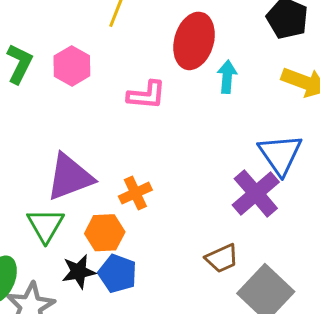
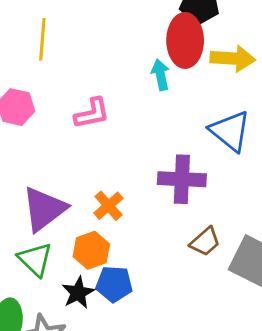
red ellipse: (194, 41) -> (185, 40), moved
purple cross: (256, 193) -> (182, 179), moved, turned -30

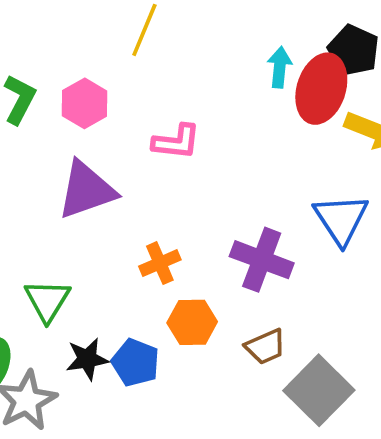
cyan arrow: (160, 75) -> (280, 67), moved
purple triangle: (44, 209) -> (86, 190), moved
orange hexagon: (91, 250) -> (192, 322), moved

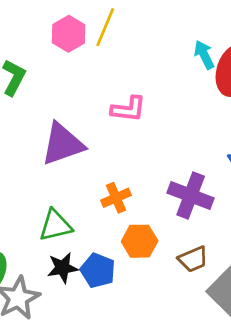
cyan arrow: (280, 67) -> (204, 55), turned -32
pink hexagon: (85, 103) -> (69, 34), moved
green triangle: (47, 300) -> (55, 225), moved, turned 45

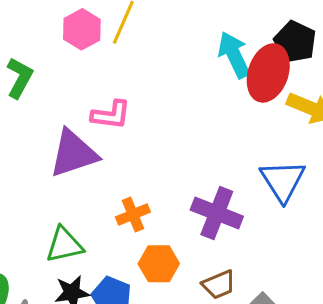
cyan arrow: (204, 55) -> (234, 55), size x1.4
pink L-shape: (128, 109) -> (111, 115), moved

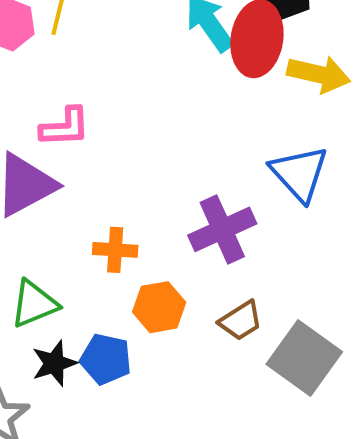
purple cross: (217, 213) -> (222, 229), turned -36
orange cross: (133, 215) -> (115, 250), turned 36

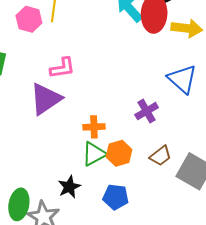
purple cross: (222, 229) -> (147, 111), size x0.7
green triangle: (34, 304) -> (94, 154), moved
blue pentagon: (106, 359) -> (116, 197), moved

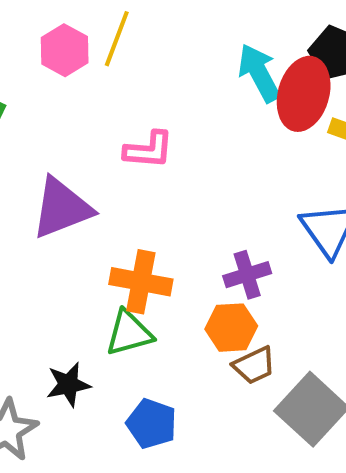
pink L-shape: (62, 68) -> (149, 150), moved
orange cross: (94, 127) -> (141, 282), size x1.4
orange hexagon: (119, 153) -> (231, 328), moved

